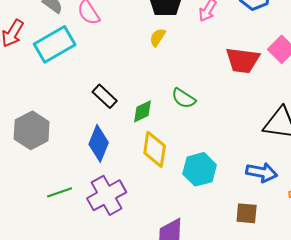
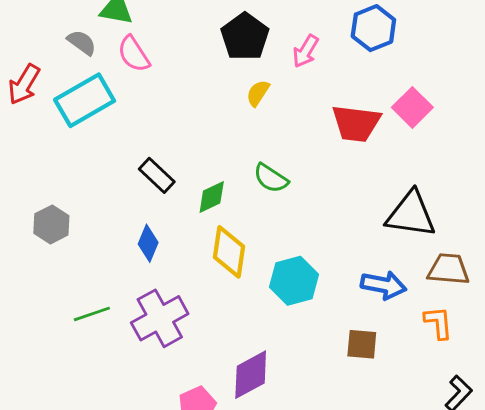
yellow semicircle: (158, 37) -> (258, 93), moved
gray hexagon: (32, 130) -> (51, 224), size x0.7
blue diamond: (99, 143) -> (148, 243), size x0.7

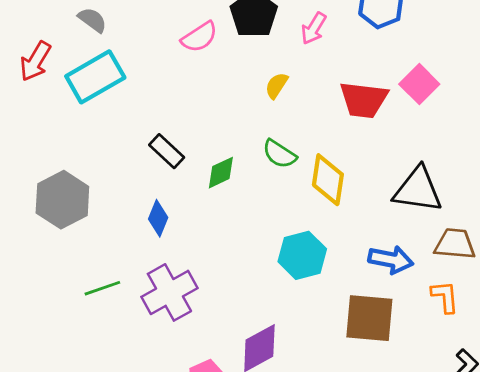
pink semicircle: (134, 54) -> (199, 37), moved, turned -90
yellow semicircle: (258, 93) -> (277, 85), moved
gray hexagon: (51, 224) -> (62, 200), size x1.5
yellow diamond: (229, 252) -> (328, 180), moved
brown square: (362, 344) -> (369, 318), size x1.6

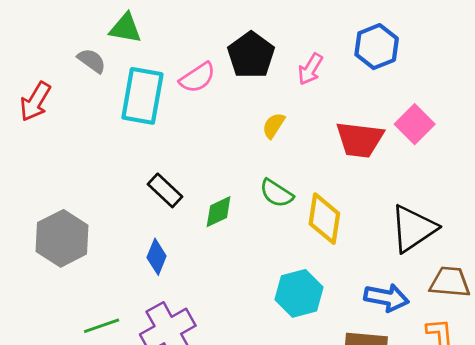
cyan rectangle: (95, 77) -> (142, 96), moved, turned -50
black triangle: (418, 190) -> (413, 228), turned -42

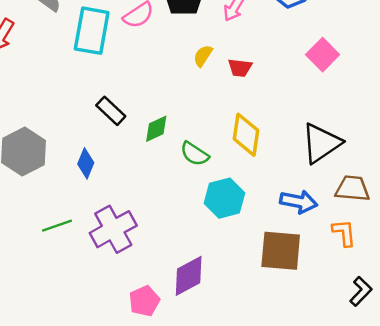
red trapezoid: (360, 140) -> (240, 68), moved, size x0.6
green semicircle: (276, 193) -> (195, 154), moved
blue diamond: (157, 257) -> (86, 163), moved

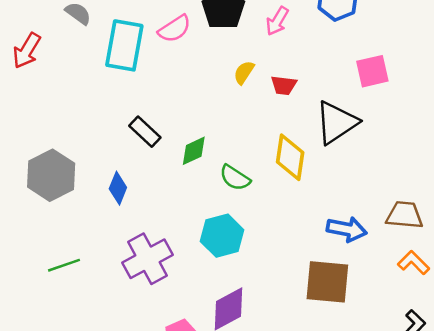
pink square: (323, 55) -> (372, 71), turned 32
black triangle: (321, 143) -> (336, 123), moved
cyan hexagon: (224, 198) -> (222, 236), moved
green line: (57, 226) -> (64, 265), moved
orange L-shape: (344, 233) -> (413, 263), moved, turned -40

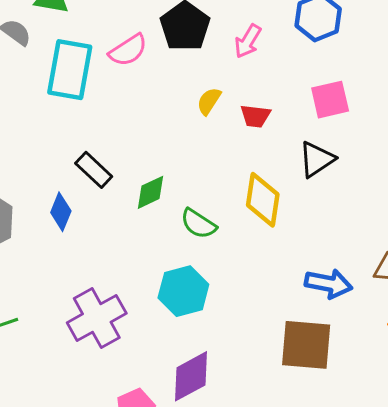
pink square: (372, 71) -> (330, 100), moved
black triangle: (336, 123) -> (317, 159), size x0.7
blue diamond: (118, 188) -> (61, 212), moved

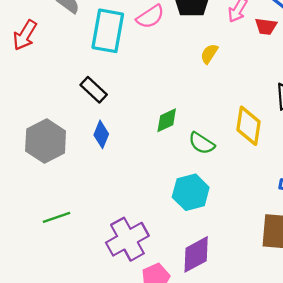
red trapezoid: (255, 116) -> (266, 26), moved
black rectangle: (94, 170) -> (94, 90), moved
purple cross: (97, 318) -> (127, 239), moved

